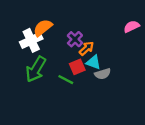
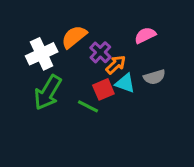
pink semicircle: (132, 27) -> (145, 35), moved
orange semicircle: (43, 28) -> (74, 37), moved
gray semicircle: (103, 74) -> (154, 77), moved

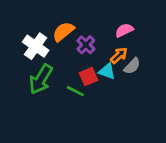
white cross: (42, 54) -> (36, 46), turned -30
orange arrow: (116, 65) -> (119, 55), moved
gray semicircle: (154, 77) -> (132, 66), turned -30

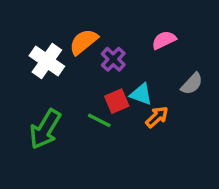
orange arrow: (119, 55) -> (157, 117), moved
gray semicircle: (132, 66) -> (192, 84), moved
green arrow: (41, 79) -> (45, 129), moved

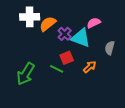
white cross: (47, 61) -> (30, 17), moved, turned -36
gray semicircle: (192, 84) -> (110, 48), turned 152
cyan triangle: (141, 94) -> (81, 38), moved, size x1.5

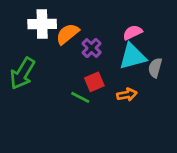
cyan triangle: (81, 38) -> (132, 56), moved, turned -35
orange arrow: (90, 67) -> (127, 95), turned 32
green arrow: (26, 74) -> (22, 73), moved

